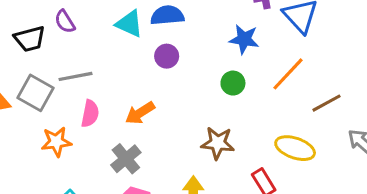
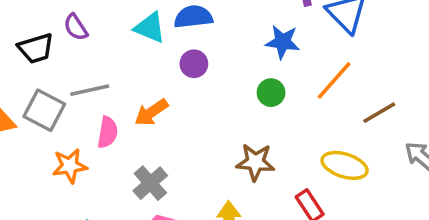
orange arrow: (140, 113) -> (151, 112), moved

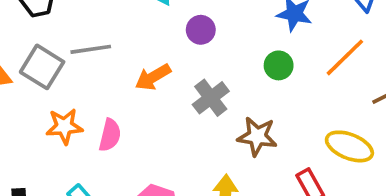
pink semicircle: (108, 132) -> (110, 135), moved
gray cross: (150, 183) -> (211, 98), moved

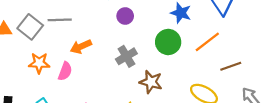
green circle: (279, 65) -> (168, 42), size x1.5
orange arrow: (153, 77) -> (81, 47), moved

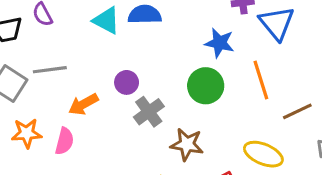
purple circle: (125, 16) -> (127, 82), moved
orange line: (207, 42) -> (261, 80), turned -64

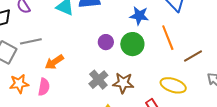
purple circle: (127, 82) -> (106, 42), moved
gray cross: (149, 112) -> (98, 80), moved

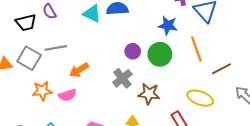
gray cross: (98, 80) -> (122, 78), moved
pink semicircle: (44, 87) -> (68, 95), turned 60

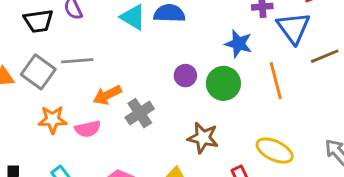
brown line: (222, 69) -> (325, 56), moved
gray cross: (122, 78) -> (140, 113), moved

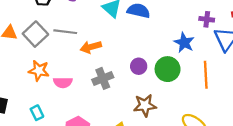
purple circle: (185, 76) -> (139, 66), moved
orange arrow: (107, 95) -> (91, 47), moved
brown star: (203, 138) -> (145, 105), turned -30

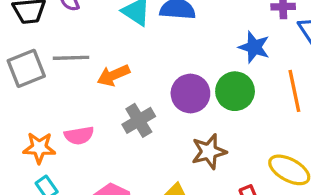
gray square: (35, 34) -> (26, 68), turned 30
purple circle: (139, 66) -> (190, 93), size x1.5
orange star: (39, 71) -> (39, 148), moved

